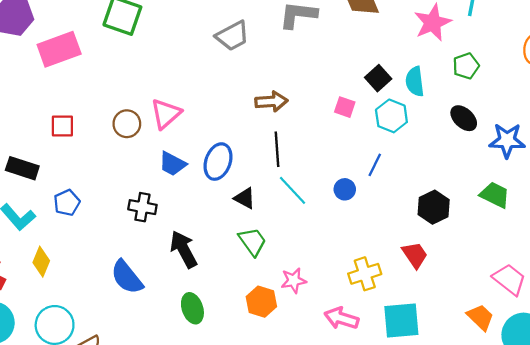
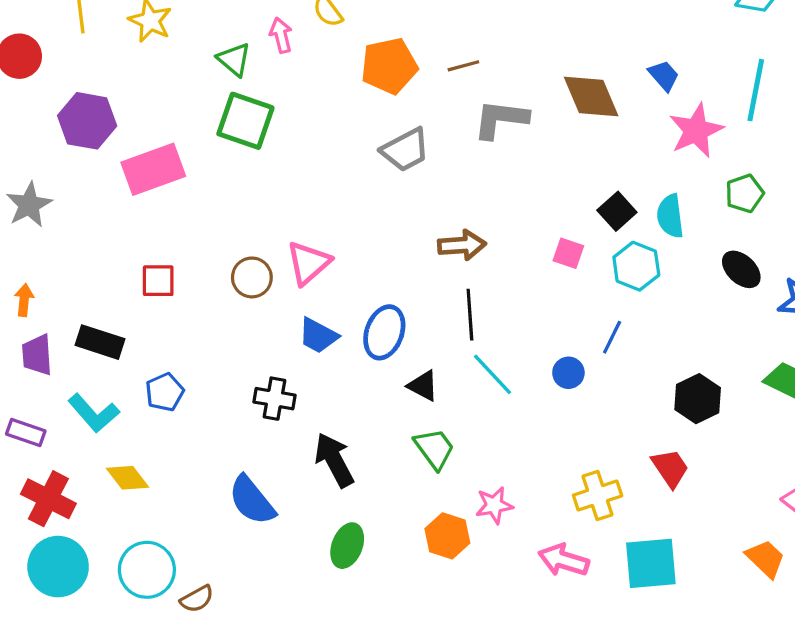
yellow diamond: (41, 262) -> (128, 478), turned -60
green ellipse: (192, 308) -> (347, 546), turned 40

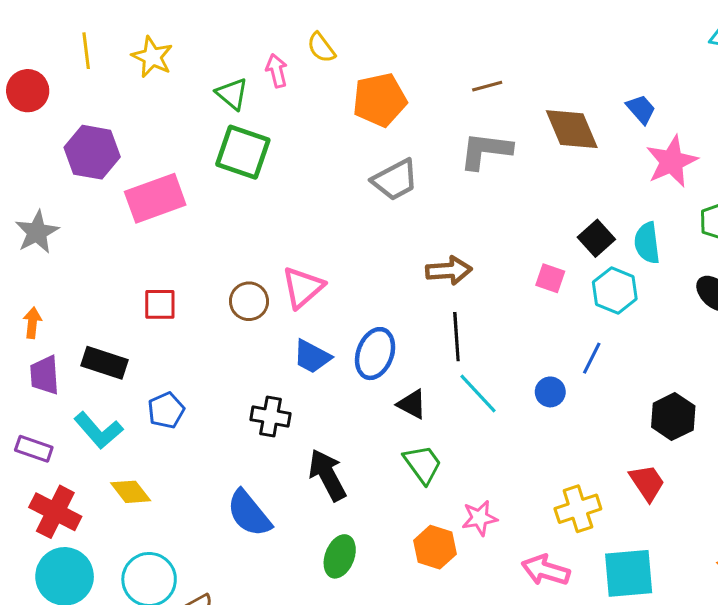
brown line: (463, 66) -> (487, 86), moved

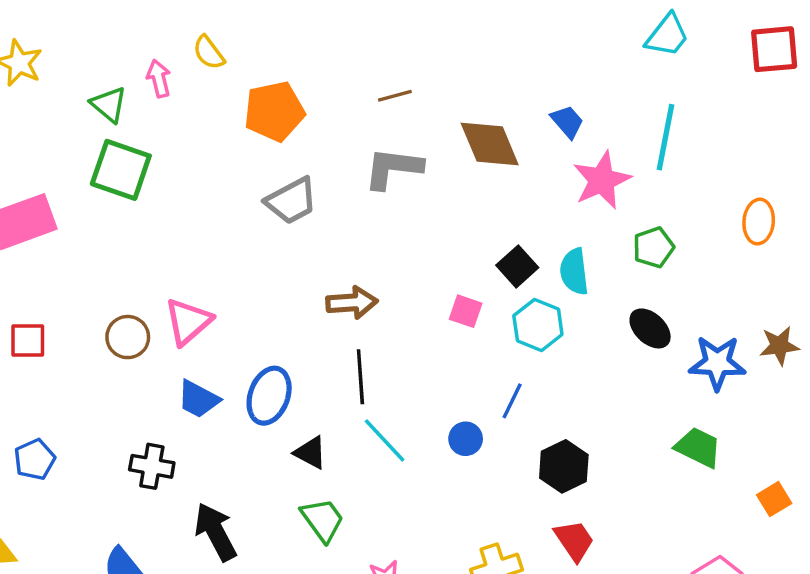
black hexagon: (673, 417) -> (564, 466), moved

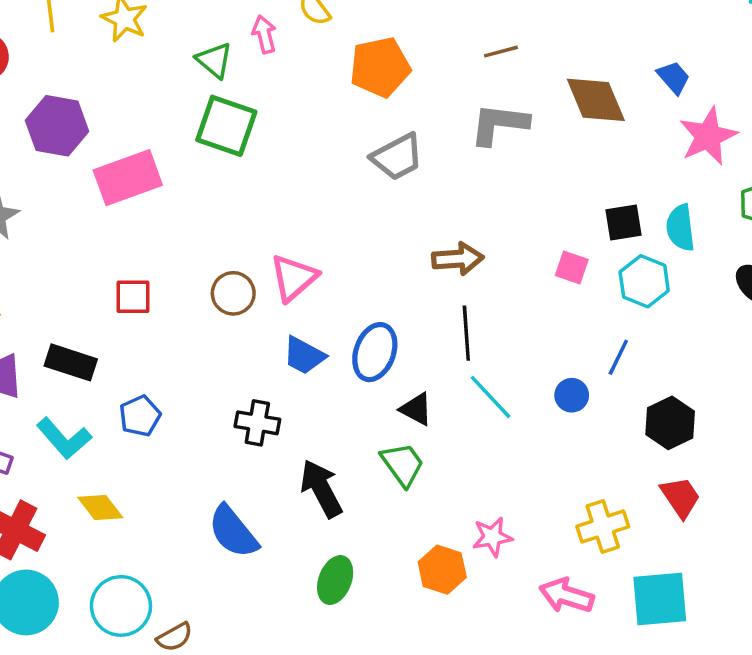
black square: (517, 266) -> (623, 223), turned 33
green trapezoid: (322, 520) -> (402, 464), moved

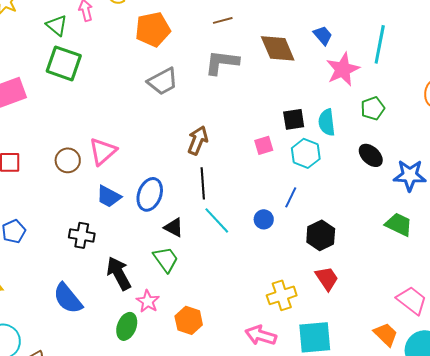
brown arrow: (458, 259) -> (198, 140), turned -64
pink square: (572, 267) -> (264, 145), turned -36
pink star: (492, 537) -> (148, 301), moved, turned -30

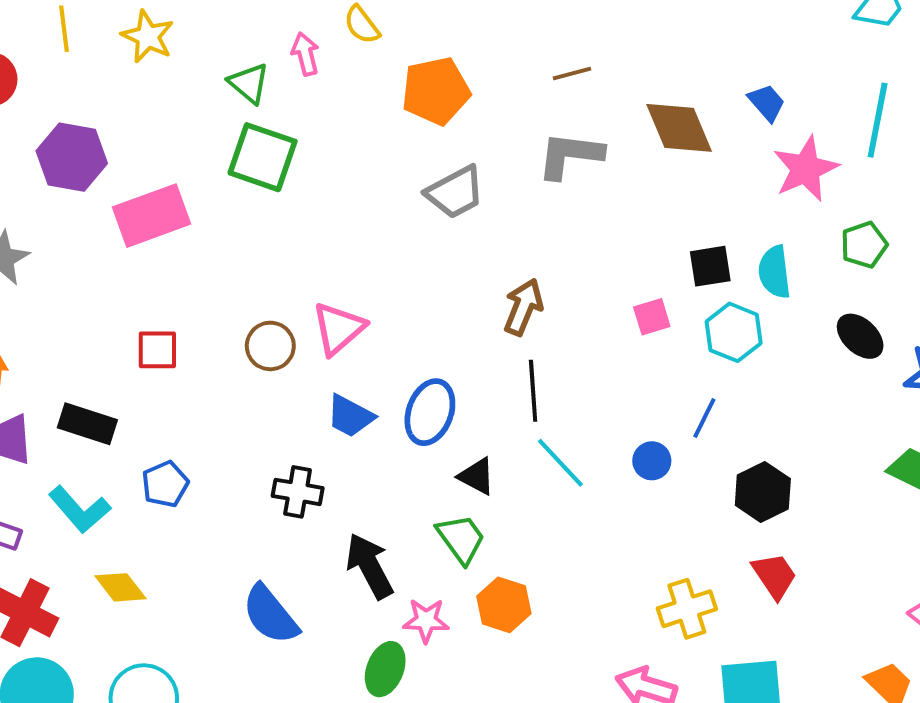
pink star: (148, 301) -> (426, 620), turned -30
orange hexagon: (189, 320) -> (504, 605), moved

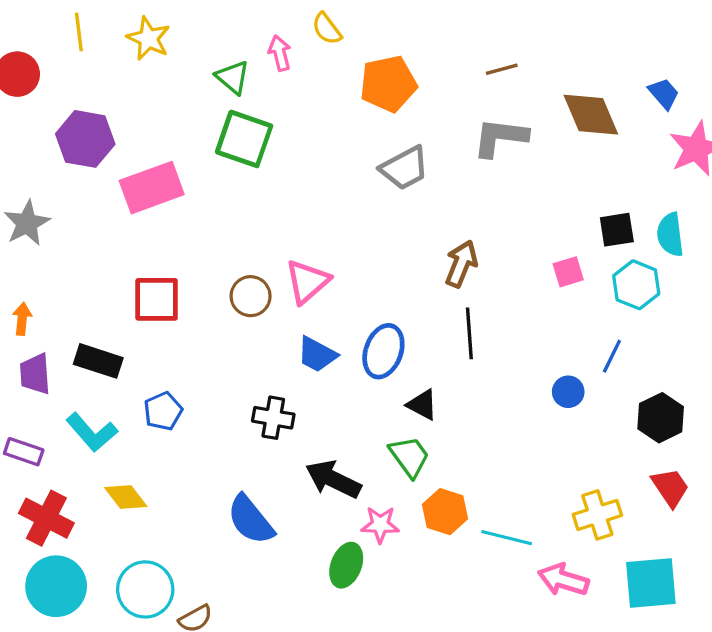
red square: (157, 350) -> (157, 299), size x1.4
cyan line: (560, 463) -> (507, 538), moved, turned -33
black arrow: (370, 566) -> (333, 479), turned -36

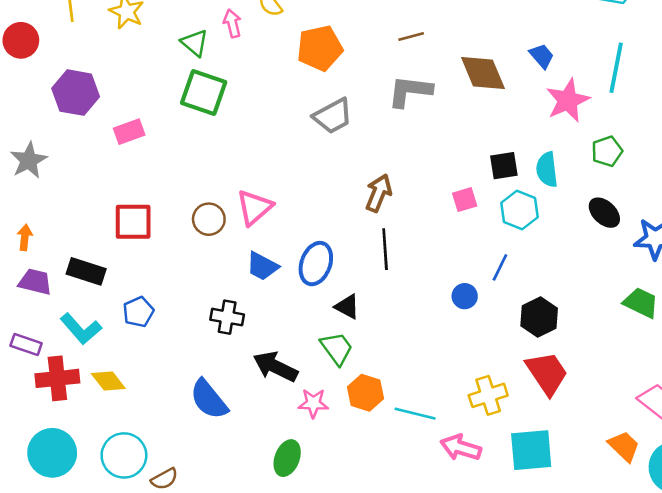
pink rectangle: (152, 188) -> (129, 132), size x0.6
purple trapezoid: (35, 374) -> (35, 282), turned 108
red trapezoid: (670, 487) -> (547, 373), size x1.4
red cross: (46, 518) -> (57, 378), moved, turned -33
green ellipse: (346, 565) -> (287, 458), moved

